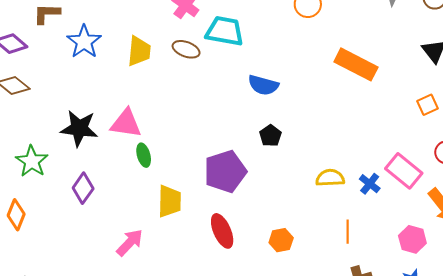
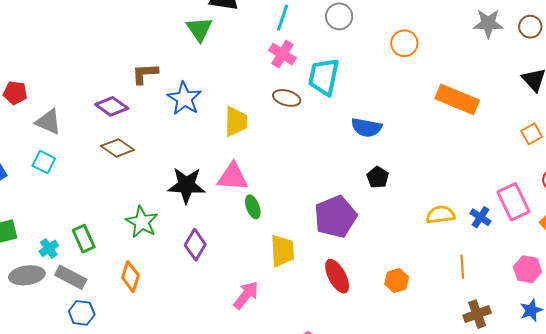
cyan trapezoid: (225, 31) -> (324, 77), turned -84
yellow trapezoid: (139, 51) -> (236, 122), moved
pink rectangle: (404, 171) -> (513, 202), turned 30

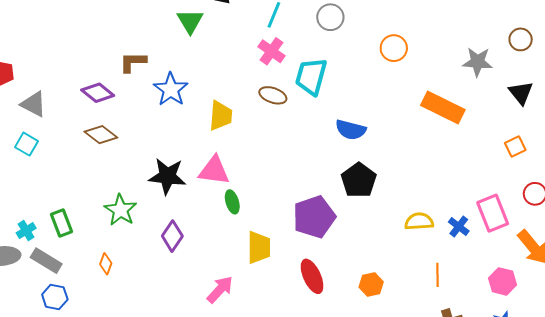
gray star: (488, 23) -> (478, 62), moved
black pentagon: (378, 177) -> (359, 180), size x1.6
orange diamond: (130, 277) -> (106, 264), size x0.7

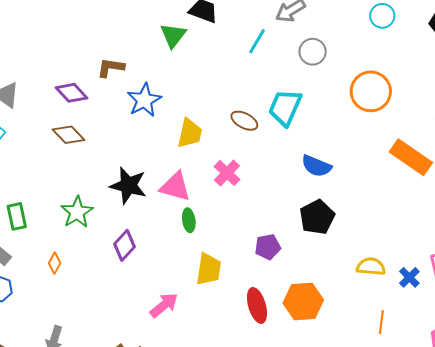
orange circle: (394, 48) -> (371, 91), size x1.5
pink cross: (271, 51) -> (227, 173), moved
purple pentagon: (314, 217) -> (268, 247), size x0.6
orange hexagon: (371, 285) -> (303, 302), moved, size x1.6

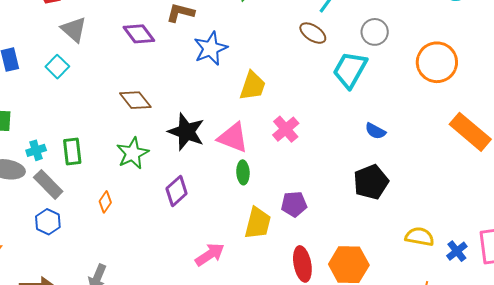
gray circle: (313, 52) -> (375, 32), moved
brown ellipse: (244, 121) -> (313, 33), moved
brown diamond: (69, 135) -> (135, 100), moved
blue semicircle: (316, 166) -> (375, 131), size x0.7
purple pentagon: (268, 247) -> (294, 204), moved

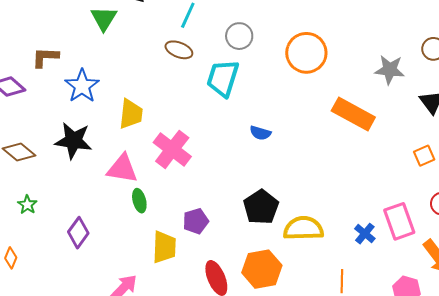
pink cross: (286, 129) -> (172, 149), size x1.4
black star: (186, 132) -> (73, 141), moved
green star: (133, 153) -> (27, 205), size x0.6
black pentagon: (371, 182) -> (261, 207), moved
yellow semicircle: (420, 237) -> (303, 228), moved, size x1.4

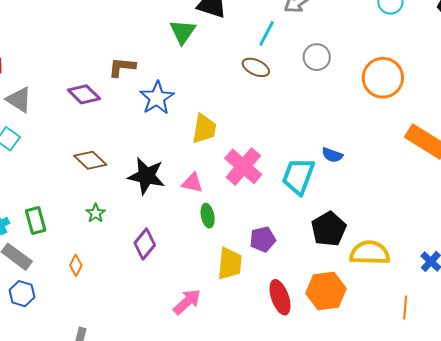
cyan trapezoid: (223, 78) -> (298, 176), moved
black star: (73, 141) -> (146, 176), moved
pink triangle: (122, 169) -> (192, 183), size x0.7

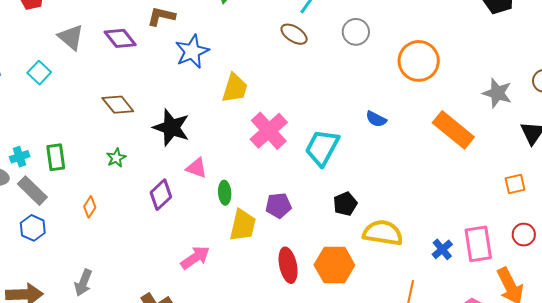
gray triangle: (19, 100) -> (71, 37), moved
blue semicircle: (332, 155) -> (376, 119), moved
pink triangle: (192, 183) -> (197, 168), moved
green ellipse: (208, 216) -> (225, 193), moved
black pentagon: (329, 229) -> (345, 204), size x0.7

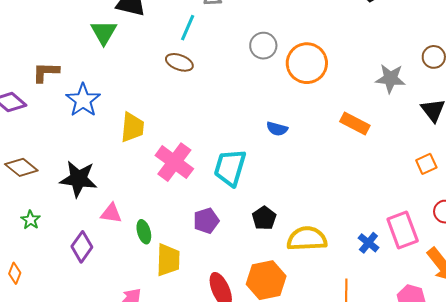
gray circle: (356, 32) -> (263, 46), moved
orange rectangle: (453, 130) -> (355, 123), size x0.7
purple pentagon: (278, 206) -> (206, 221), moved

